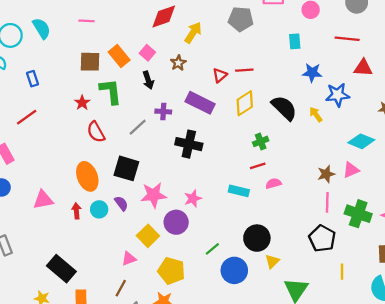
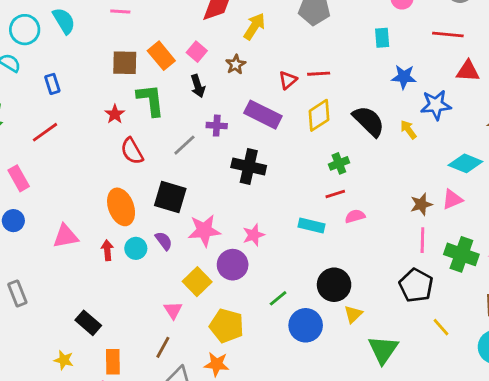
pink triangle: (129, 259) -> (173, 310), turned -42
black rectangle: (61, 269) -> (88, 323), size x0.7
yellow line: (342, 272) -> (441, 327), turned -42

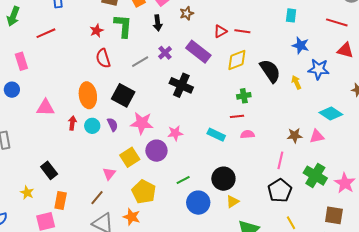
purple cross: (217, 126) -> (165, 53), turned 32
pink line: (422, 240) -> (280, 160), moved

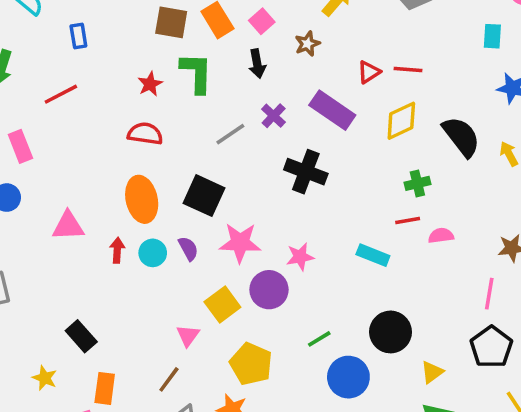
red semicircle: (103, 58) -> (145, 134), moved, turned 120
pink semicircle: (247, 134) -> (441, 236), moved
yellow triangle: (233, 201) -> (432, 372), moved

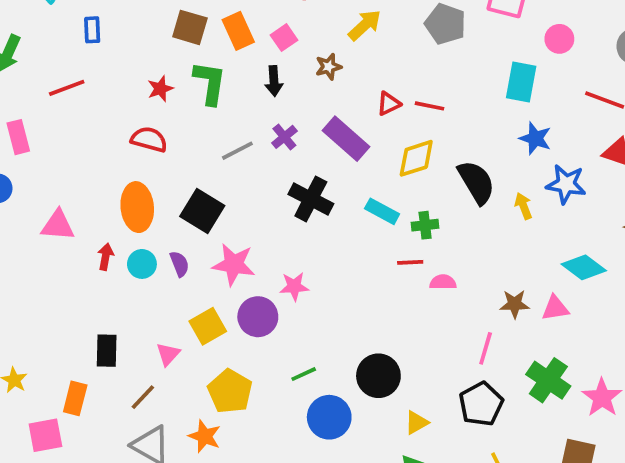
cyan rectangle: (492, 36) -> (521, 82), size x1.5
cyan rectangle: (373, 255) -> (382, 211), moved
black rectangle: (81, 336) -> (107, 351), moved, turned 36

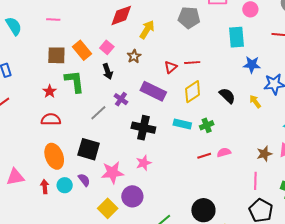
black semicircle: (476, 182) -> (227, 96), size x0.7
red line: (410, 262) -> (204, 156), moved
pink star: (294, 286) -> (144, 163), moved

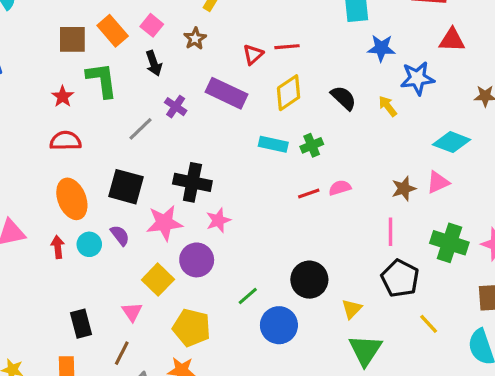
black cross: (143, 128) -> (192, 182), moved
pink star: (144, 163) -> (218, 220), moved

